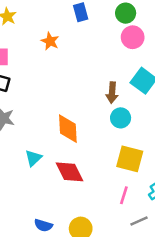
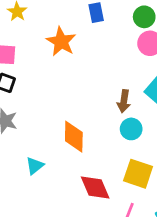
orange star: (50, 41) -> (61, 42), size x1.5
red diamond: (69, 172) -> (95, 187), moved

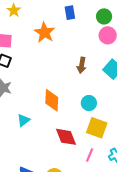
brown arrow: (124, 101) -> (82, 65), moved
cyan circle: (131, 129) -> (89, 103), moved

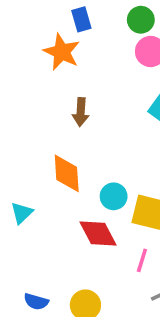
orange star: (45, 32) -> (62, 52), moved
brown arrow: (82, 65) -> (81, 112), moved
cyan circle: (89, 103) -> (114, 196), moved

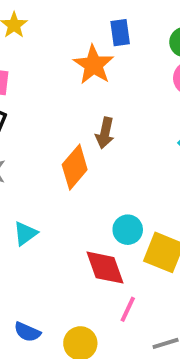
orange diamond: (67, 173) -> (75, 167), moved, turned 36
pink line: (142, 260) -> (128, 309), moved

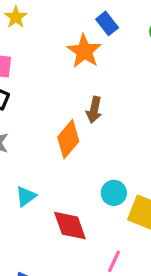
blue rectangle: (120, 33) -> (107, 23), turned -30
red diamond: (105, 268) -> (70, 226), moved

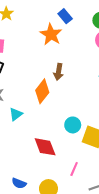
cyan triangle: (26, 196) -> (16, 114), moved

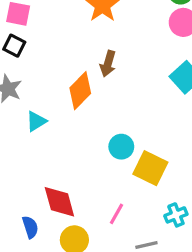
red diamond: (45, 147) -> (59, 202), moved
blue semicircle: (19, 183) -> (30, 227), turned -136

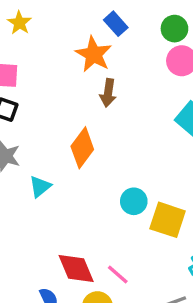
brown arrow: (108, 64) -> (108, 93), moved
pink line: (116, 214) -> (118, 274), moved, turned -70

